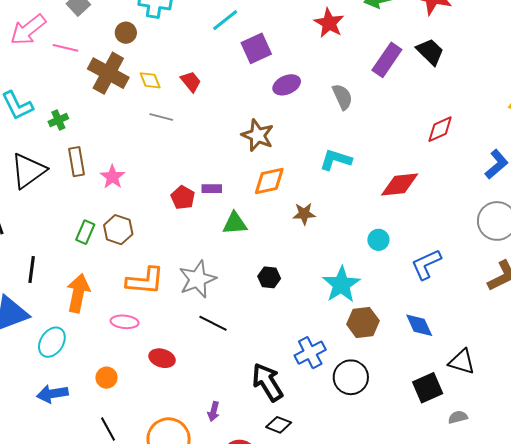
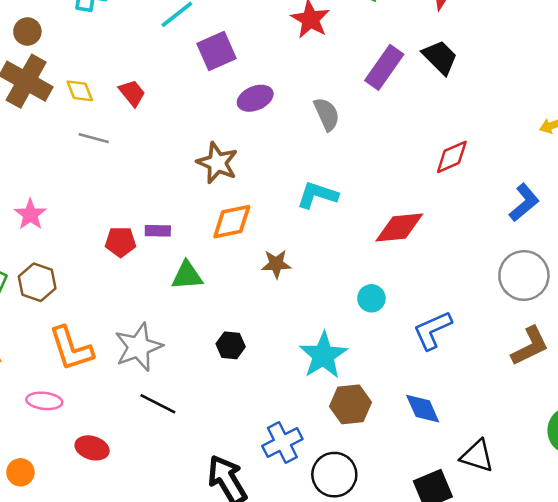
brown circle: (126, 33) -> (27, 32), moved
red pentagon: (183, 198) -> (121, 242), turned -30
orange L-shape: (145, 281) -> (71, 349), turned 66

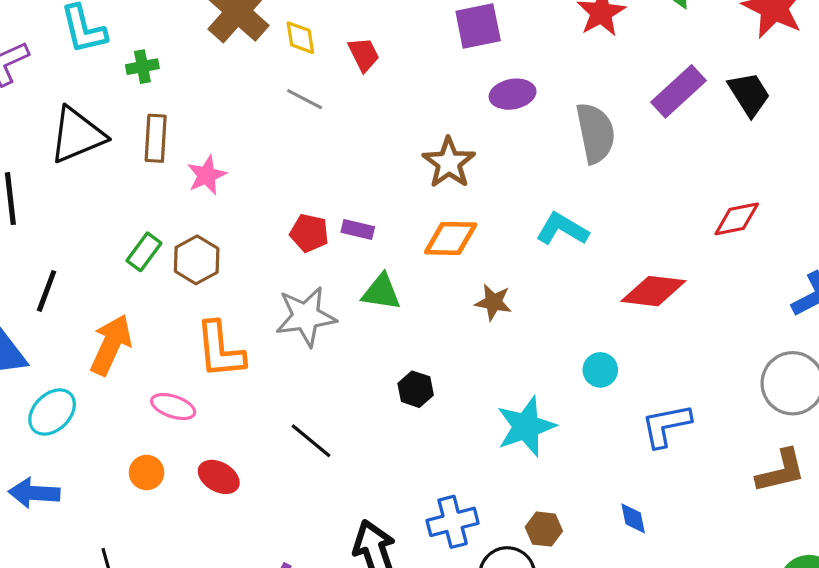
gray semicircle: (327, 114) -> (595, 133), size x1.4
gray star: (138, 347) -> (306, 316), moved
brown hexagon: (351, 404) -> (544, 529), moved, size x0.7
blue diamond: (423, 409) -> (633, 518), size x0.7
orange circle: (20, 472) -> (147, 473), moved

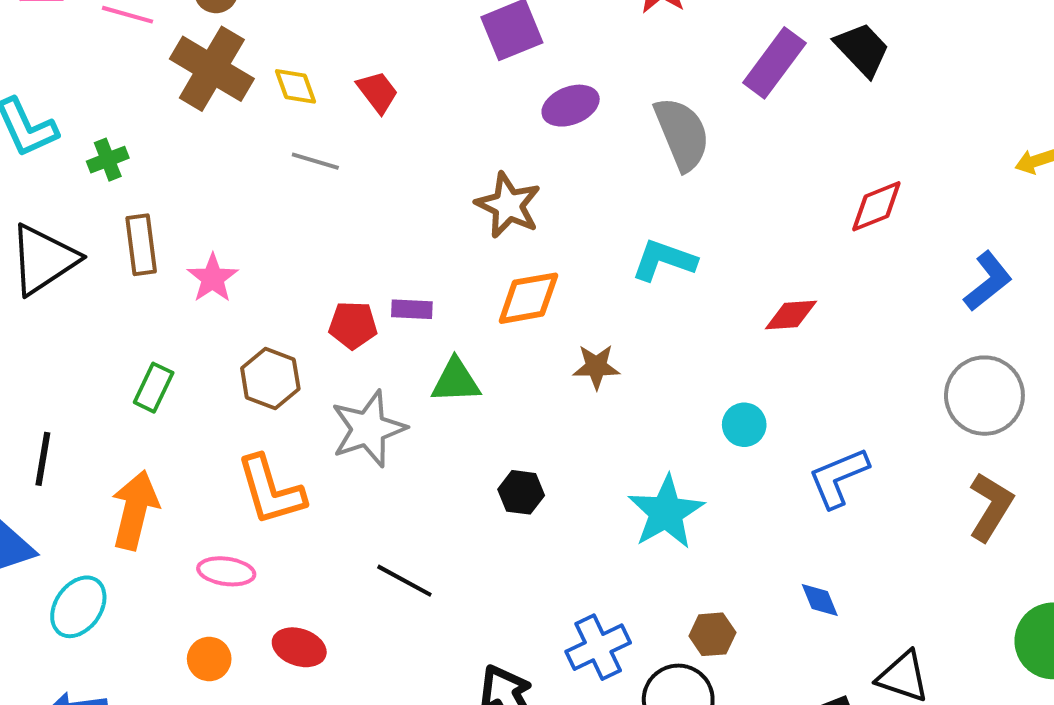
brown hexagon: (197, 260) -> (270, 378), moved
red diamond: (653, 291) -> (791, 315), size x0.7
brown L-shape: (781, 471) -> (991, 507), turned -34

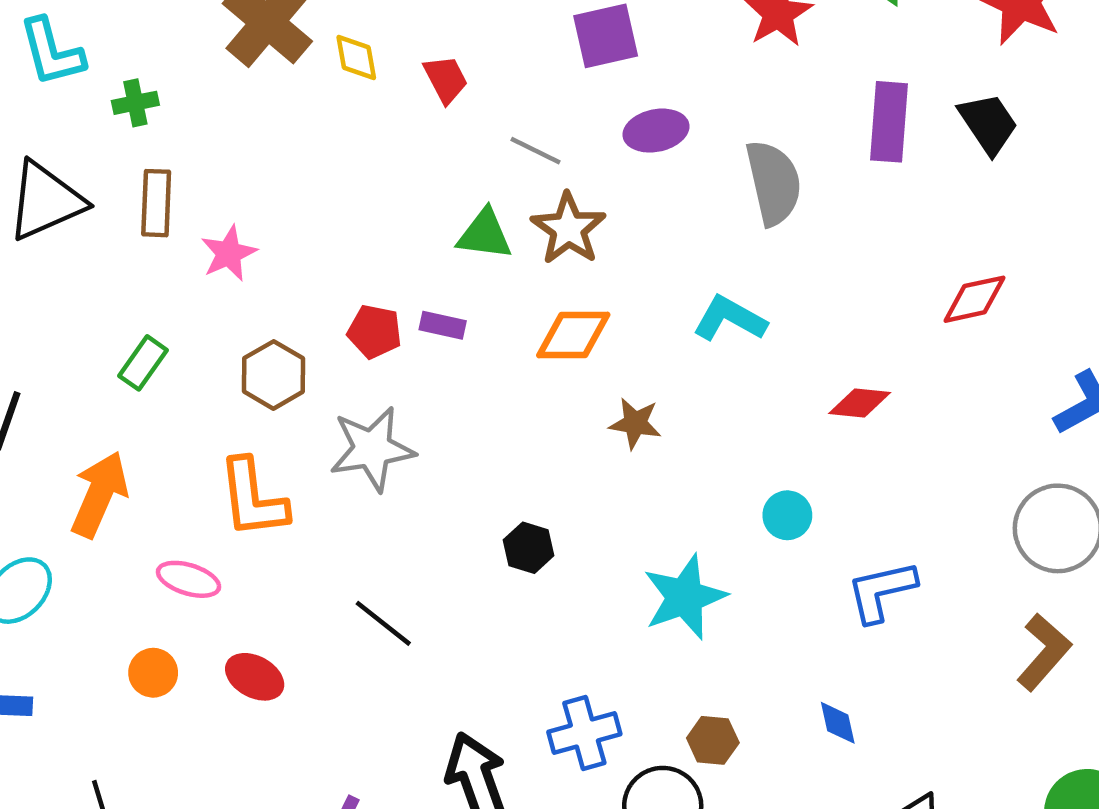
purple rectangle: (774, 63) -> (889, 122), turned -42
gray line: (315, 161) -> (535, 151), moved
green triangle: (456, 381) -> (485, 234), moved

